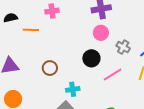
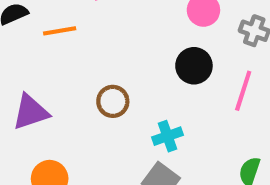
pink line: (113, 75) -> (243, 91), turned -30

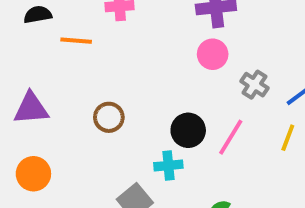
black circle: (194, 66) -> (188, 130), moved
cyan cross: (168, 136) -> (168, 165), moved

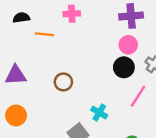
black circle: (188, 130) -> (124, 67), moved
cyan cross: (168, 165) -> (99, 113), turned 35

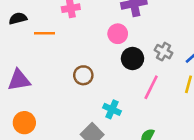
pink circle: (128, 45) -> (118, 34), moved
brown circle: (63, 82) -> (83, 75), moved

